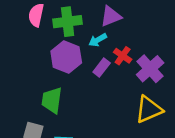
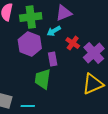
purple rectangle: (102, 68) -> (53, 59), moved, turned -48
green trapezoid: (52, 100) -> (43, 79), moved

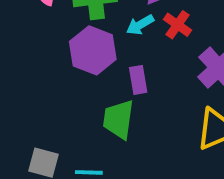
red cross: (73, 43) -> (177, 25), moved

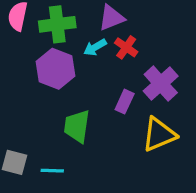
purple rectangle: (138, 80) -> (125, 102), moved, turned 35

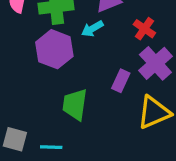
red cross: (126, 47) -> (144, 29), moved

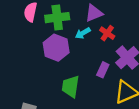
red cross: (144, 29) -> (107, 33), moved

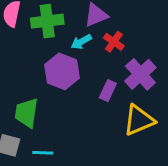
purple hexagon: (56, 48) -> (62, 71), moved
green trapezoid: (71, 87) -> (26, 113), moved

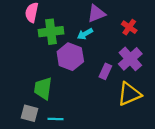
green cross: (47, 21) -> (51, 32), moved
red cross: (114, 42) -> (129, 27), moved

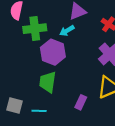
purple rectangle: (105, 71) -> (81, 102), moved
green trapezoid: (43, 88) -> (48, 82), moved

